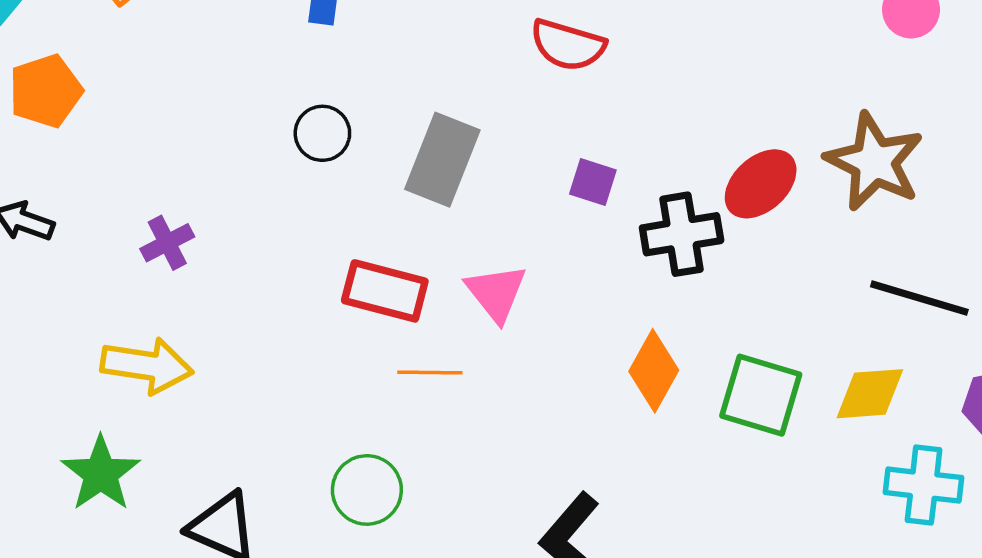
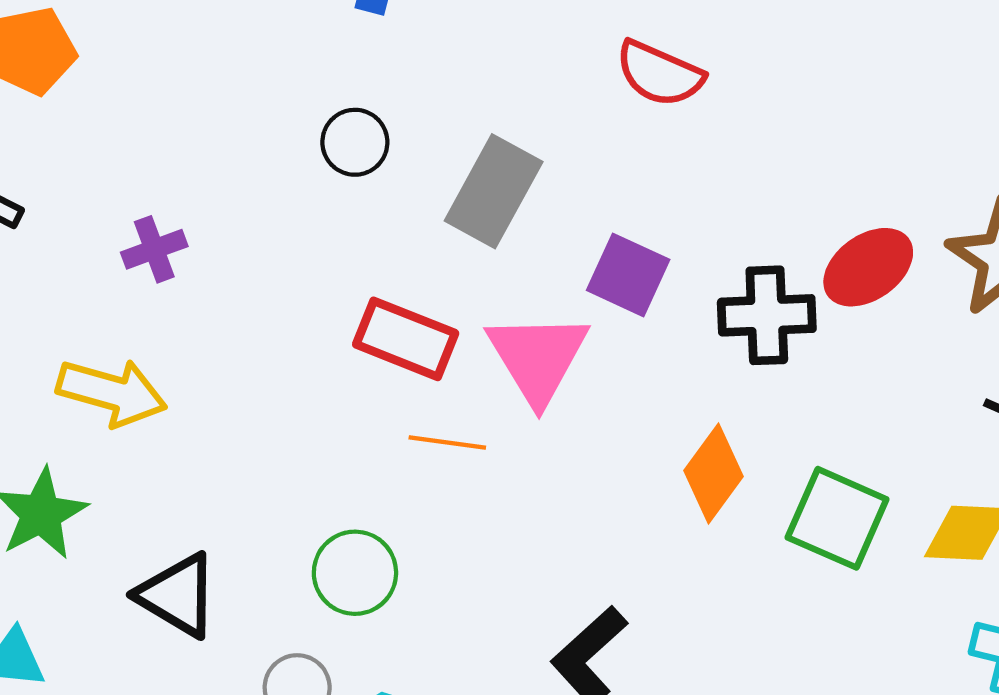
purple square: (593, 182) -> (628, 275), moved, size x1.4
pink triangle: (496, 293) -> (538, 358), size x1.4

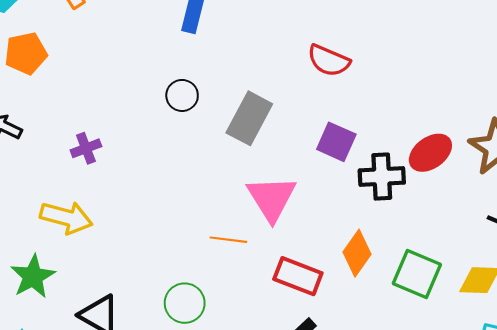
purple square: (628, 275) -> (336, 142), moved
red rectangle: (406, 339) -> (298, 276), moved

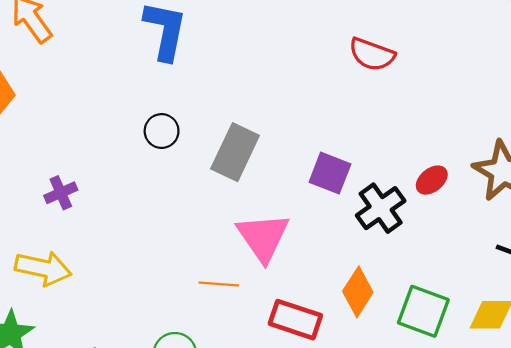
red semicircle: (329, 61) -> (372, 54), moved
red ellipse: (430, 153) -> (432, 180), size x0.7
black cross: (382, 177) -> (381, 208), turned -30

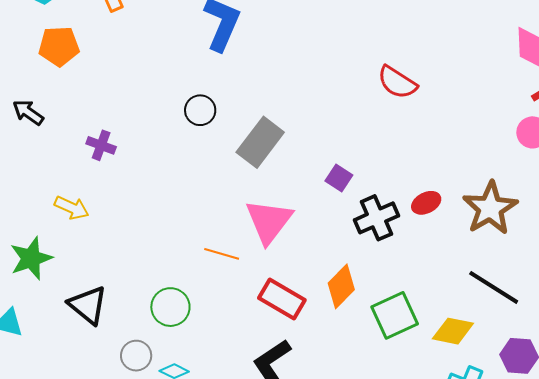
purple square: (330, 173) -> (339, 178), size x0.7
purple cross: (61, 193) -> (101, 145), turned 32
yellow arrow: (43, 268) -> (72, 208), size x0.7
green square: (423, 311) -> (395, 315), turned 33

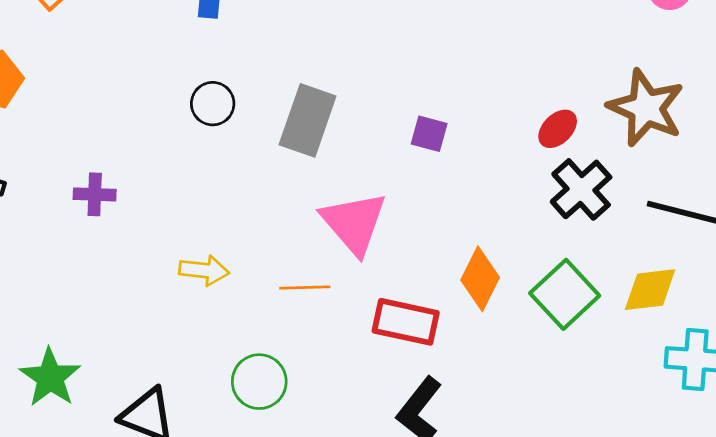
yellow arrow: (72, 208) -> (204, 270), moved
black cross: (377, 218) -> (581, 189), moved

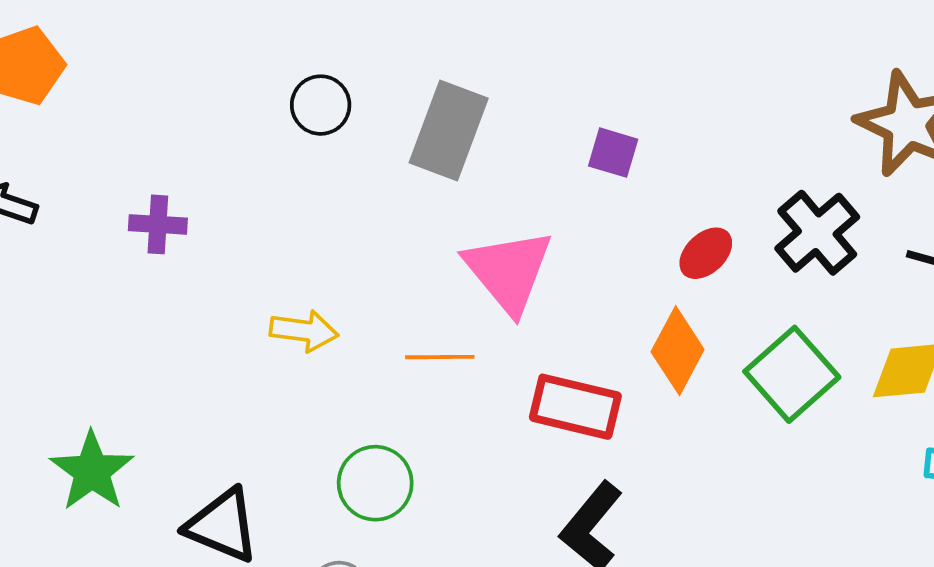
red ellipse: (558, 129) -> (706, 253), moved

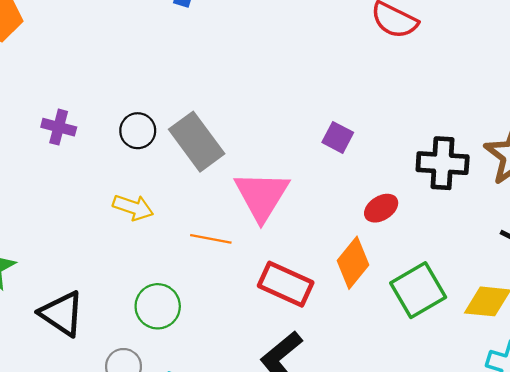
black circle: (321, 105) -> (138, 131), moved
gray rectangle: (449, 131) -> (197, 142), moved, turned -68
black cross: (817, 233) -> (443, 163), moved, turned 33

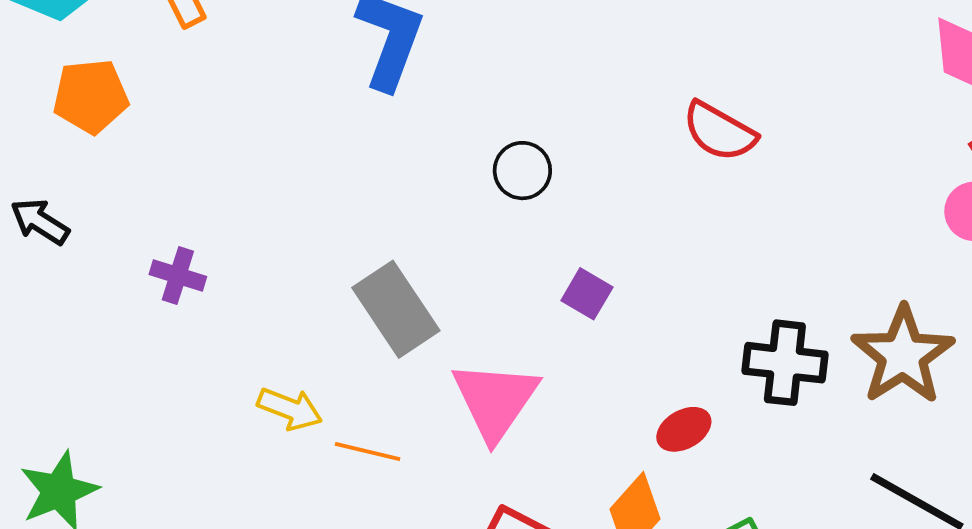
black circle: (138, 131) -> (522, 171), moved
purple square: (338, 137) -> (587, 294), moved
orange line: (211, 239) -> (368, 451), moved

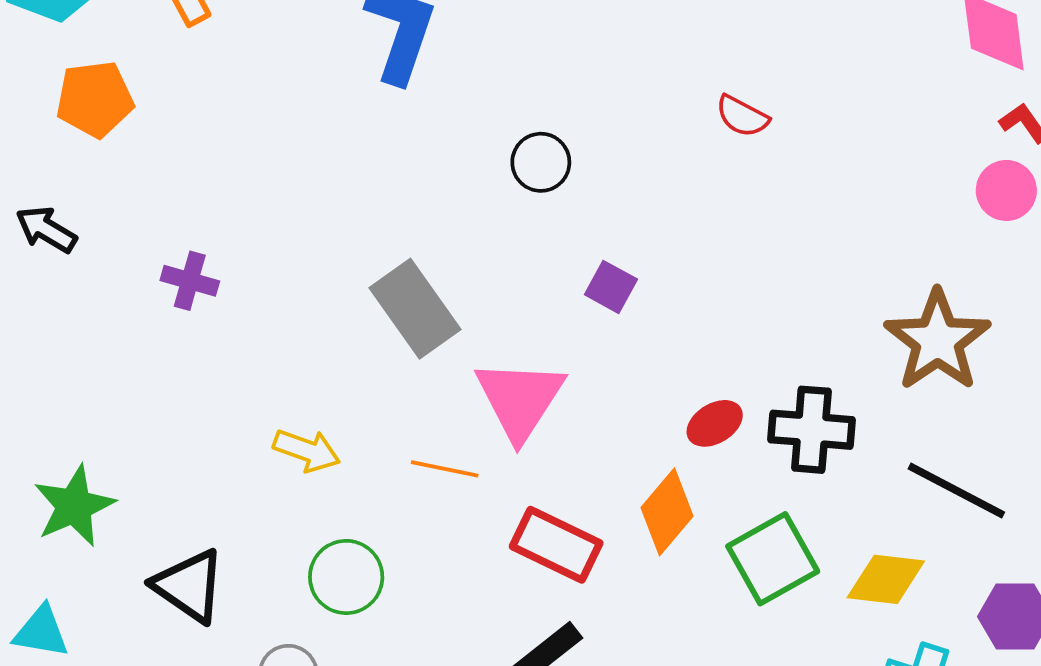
red semicircle: (719, 132) -> (742, 116), size x0.7
black cross: (785, 363) -> (812, 430), moved
yellow arrow: (290, 409) -> (307, 450), moved
orange line: (368, 451) -> (445, 469), moved

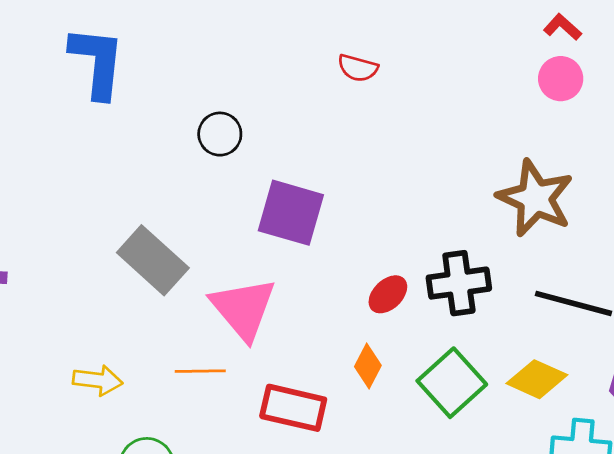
purple square: (611, 287) -> (291, 213), size x1.8
orange diamond: (667, 512) -> (368, 366), size x0.7
yellow diamond: (886, 579) -> (537, 379), turned 30

